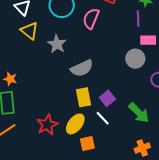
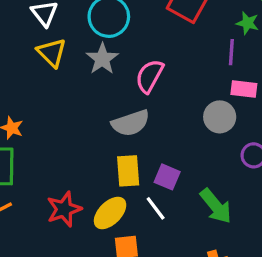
pink semicircle: (91, 19) -> (149, 76), moved
gray star: (57, 44) -> (102, 59), moved
purple square: (107, 98) -> (167, 177), turned -35

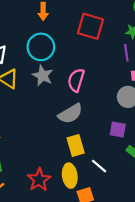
purple square: (167, 177) -> (118, 130), moved
yellow ellipse: (110, 213) -> (70, 176), turned -40

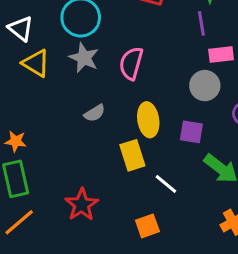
gray semicircle: (70, 114) -> (95, 113), moved, size x0.6
yellow ellipse: (70, 176) -> (148, 120), moved

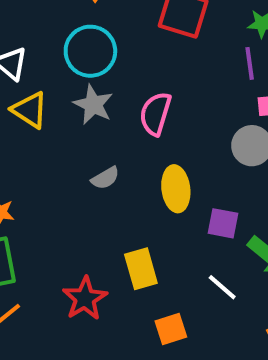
purple square: (191, 132) -> (223, 223), moved
yellow rectangle: (132, 155) -> (141, 269), moved
white line: (166, 184) -> (222, 287), moved

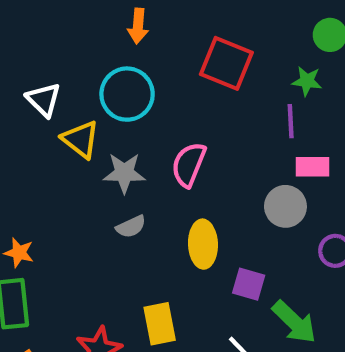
gray star: (93, 105) -> (124, 173), moved, turned -30
yellow triangle: (30, 110) -> (81, 139), moved

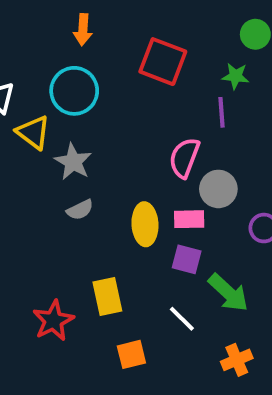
pink semicircle: (189, 165) -> (184, 158), moved
pink rectangle: (312, 167) -> (189, 219), moved
gray star: (124, 173) -> (73, 162), turned 30

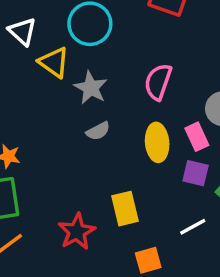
pink semicircle: (184, 158) -> (158, 82), moved
pink rectangle: (189, 219) -> (197, 137), turned 68
white line: (182, 319) -> (193, 227), turned -72

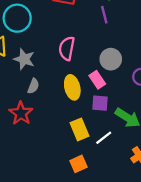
gray semicircle: (98, 131) -> (33, 86), turned -32
yellow rectangle: (125, 209) -> (79, 129), moved
red star: (77, 232) -> (21, 113), moved

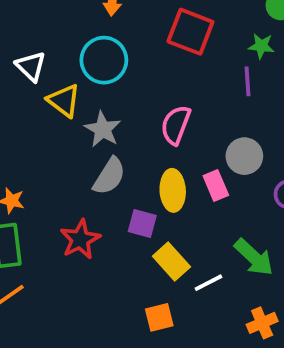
gray semicircle: (33, 86) -> (109, 176), size x1.5
purple square: (100, 103) -> (142, 224), moved
red star: (21, 113) -> (80, 239), moved
yellow rectangle: (79, 129) -> (171, 261), turned -30

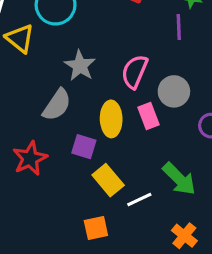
pink semicircle: (176, 125) -> (135, 72), moved
gray star: (103, 129) -> (80, 66), moved
orange cross: (262, 323) -> (184, 236), turned -30

